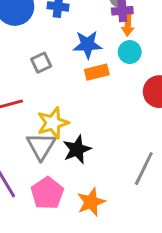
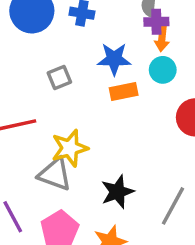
gray triangle: (41, 146) -> (55, 174), turned -44
black star: (77, 149) -> (117, 192), moved

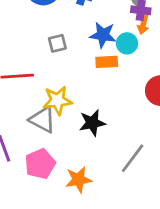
cyan circle: (163, 70) -> (127, 43), moved
black star: (117, 192) -> (92, 123), moved

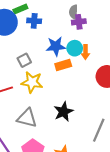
orange arrow: (143, 24) -> (85, 52), moved
yellow star: (57, 100) -> (32, 82), moved, turned 30

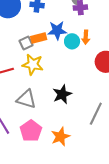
cyan circle: (75, 48) -> (72, 41), moved
orange rectangle: (63, 65) -> (39, 38), moved

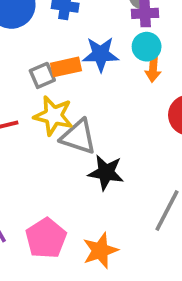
cyan circle: (72, 41) -> (147, 47), moved
black star: (62, 94) -> (106, 173), turned 30
gray triangle: (26, 99) -> (78, 137), moved

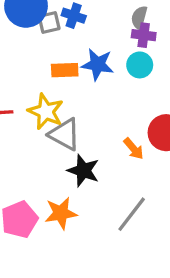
orange arrow: (153, 69) -> (134, 149), moved, turned -55
gray square: (42, 75) -> (49, 22), moved
orange star: (100, 251) -> (61, 213), moved

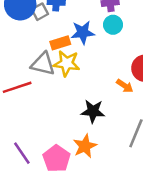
yellow star: (46, 112) -> (67, 63), moved
gray triangle: (65, 134) -> (43, 64), moved

